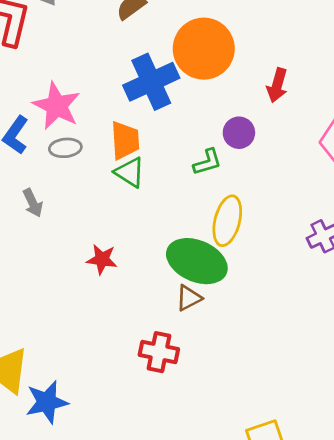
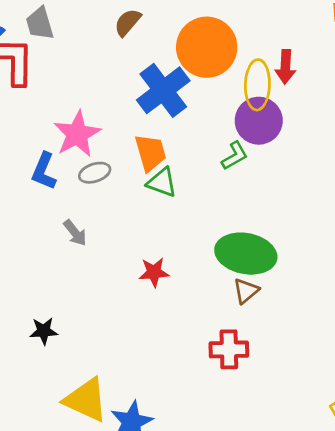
pink star: (57, 106) -> (77, 134), turned 30
purple circle: (239, 133) -> (259, 121), size x1.5
yellow ellipse: (227, 221) -> (257, 85), moved

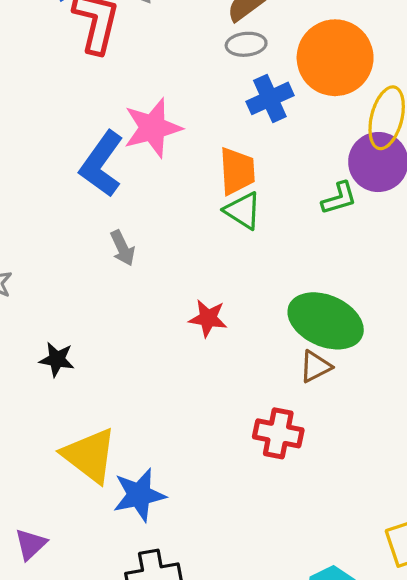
blue cross: (163, 90) -> (270, 98), size x0.7
blue L-shape: (44, 171) -> (102, 164), size x1.4
gray ellipse: (95, 173) -> (246, 44), moved

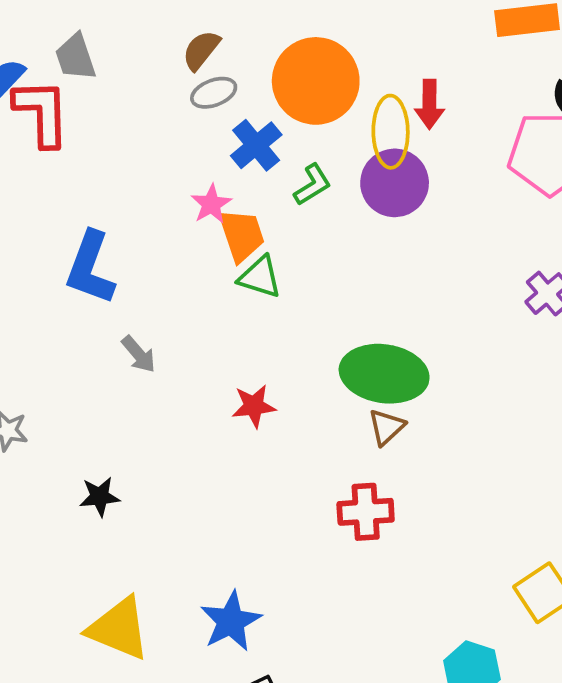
pink star: (153, 128) -> (211, 204), moved, size x0.6
green L-shape: (339, 198) -> (312, 185), moved
yellow triangle: (90, 455) -> (119, 628), moved

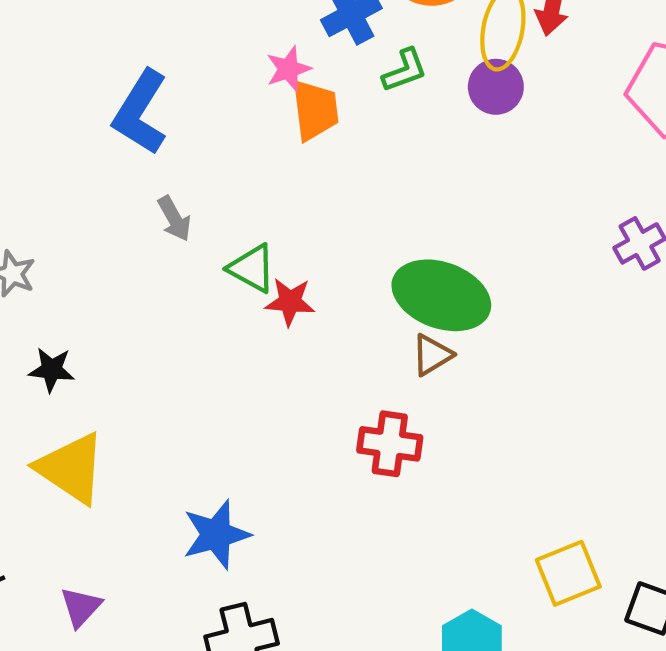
purple circle: (395, 183) -> (496, 87), size x0.7
green triangle: (260, 277) -> (252, 268), moved
black star: (100, 497) -> (52, 370), moved
yellow triangle: (119, 628) -> (71, 468), moved

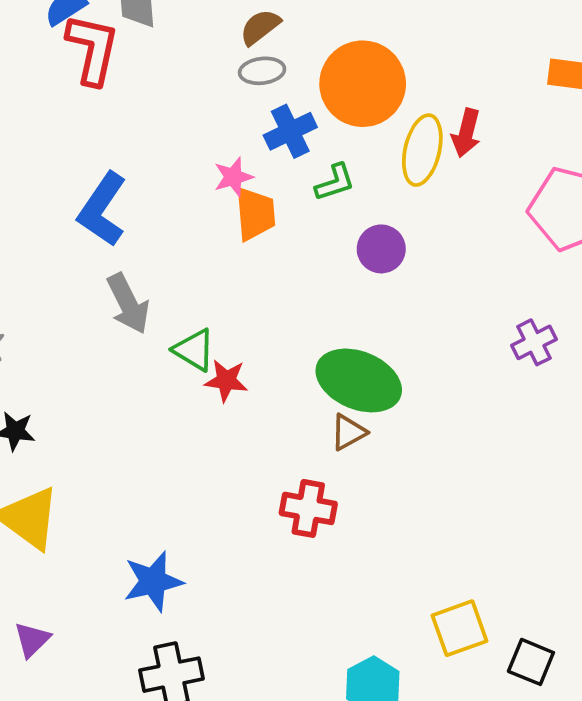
purple circle: (496, 87) -> (381, 249), moved
gray arrow: (174, 219) -> (128, 304), size x1.5

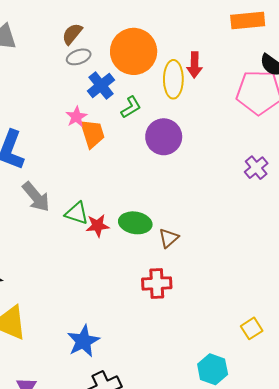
purple circle: (381, 249) -> (164, 137), size x1.4
green ellipse: (359, 380) -> (135, 223), moved, size x0.7
yellow square: (460, 628) -> (252, 328), size x0.7

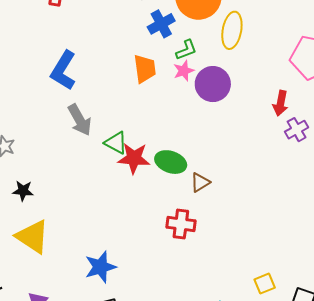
red arrow: (195, 65) -> (280, 103), moved
pink star: (76, 117) -> (184, 71), moved
red star: (98, 226) -> (134, 158), size x1.4

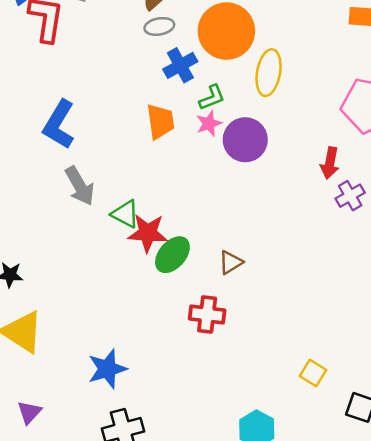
green ellipse: (171, 162) -> (172, 255), moved, turned -68
yellow square: (265, 284) -> (313, 373), moved, turned -35

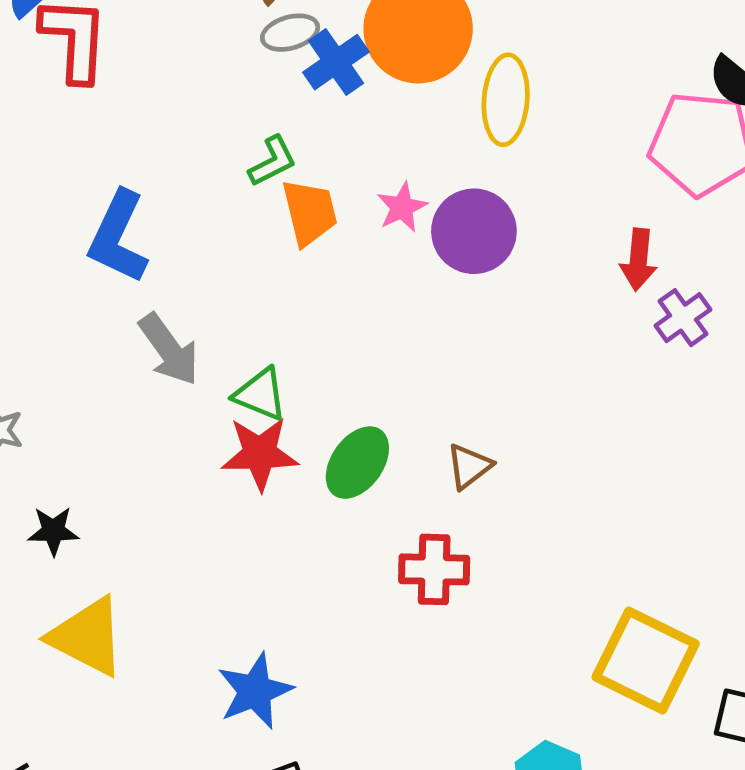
blue cross: (180, 65) -> (336, 62), moved
green L-shape: (212, 97) -> (272, 161), moved
red star: (148, 233) -> (260, 454), moved
yellow square: (313, 373) -> (646, 660), size x2.0

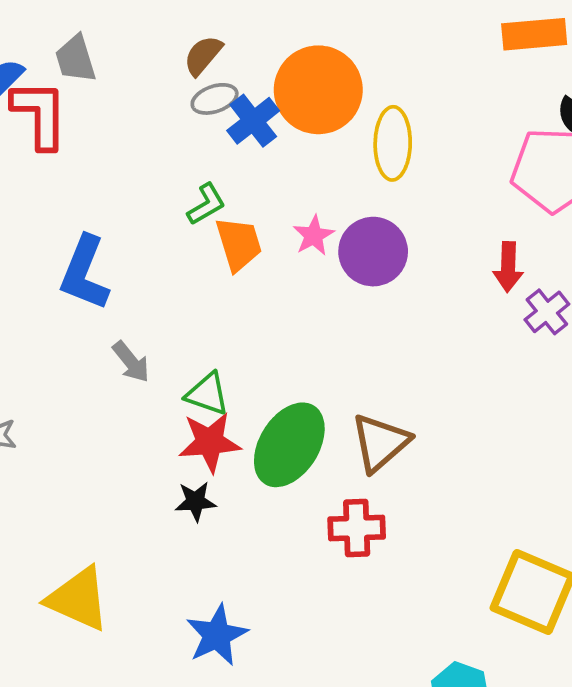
gray arrow: (169, 349) -> (131, 362), size x0.7
green ellipse: (357, 463) -> (289, 445), size x1.4
brown triangle: (469, 466) -> (380, 443), size x1.6
black star: (53, 531) -> (196, 501), moved

